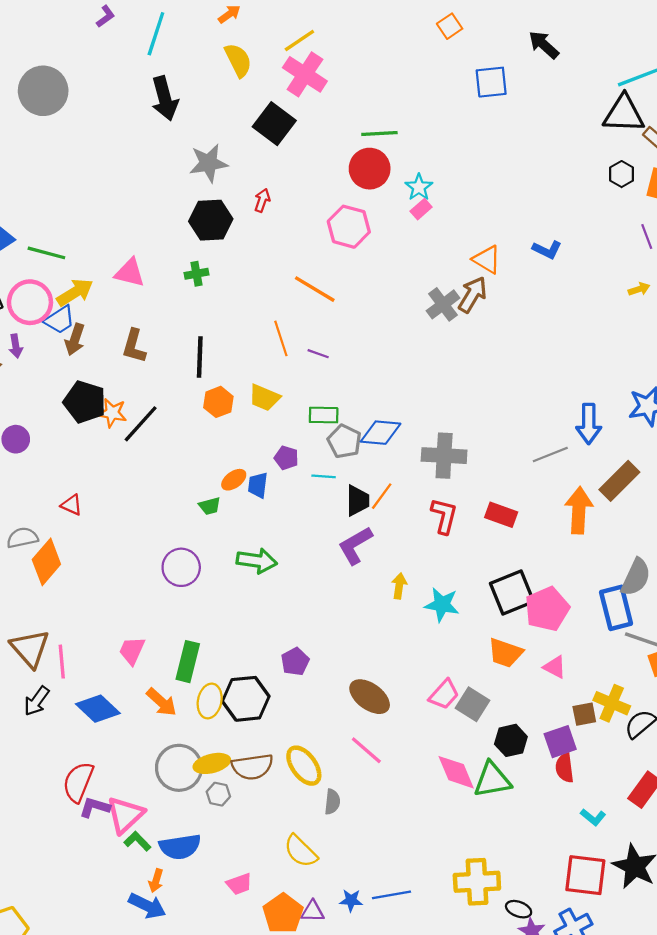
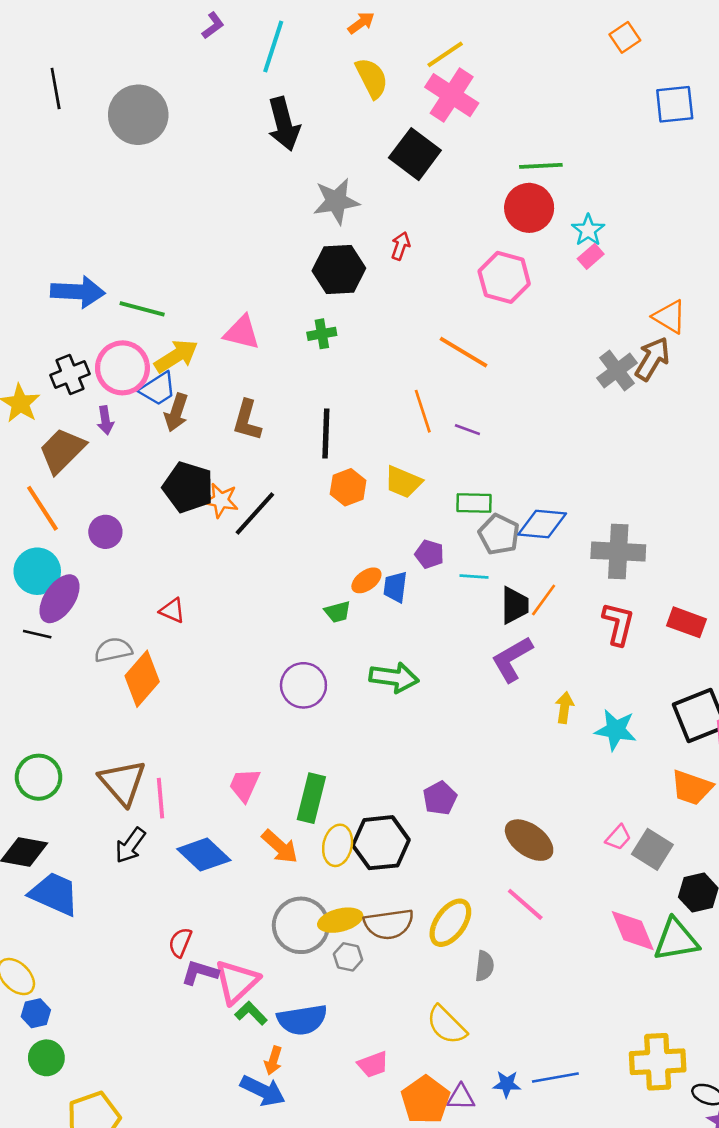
pink trapezoid: (444, 694) -> (618, 837), size x0.7
yellow ellipse: (304, 766) -> (450, 923), turned 72
red semicircle: (78, 782) -> (180, 942), size x0.6

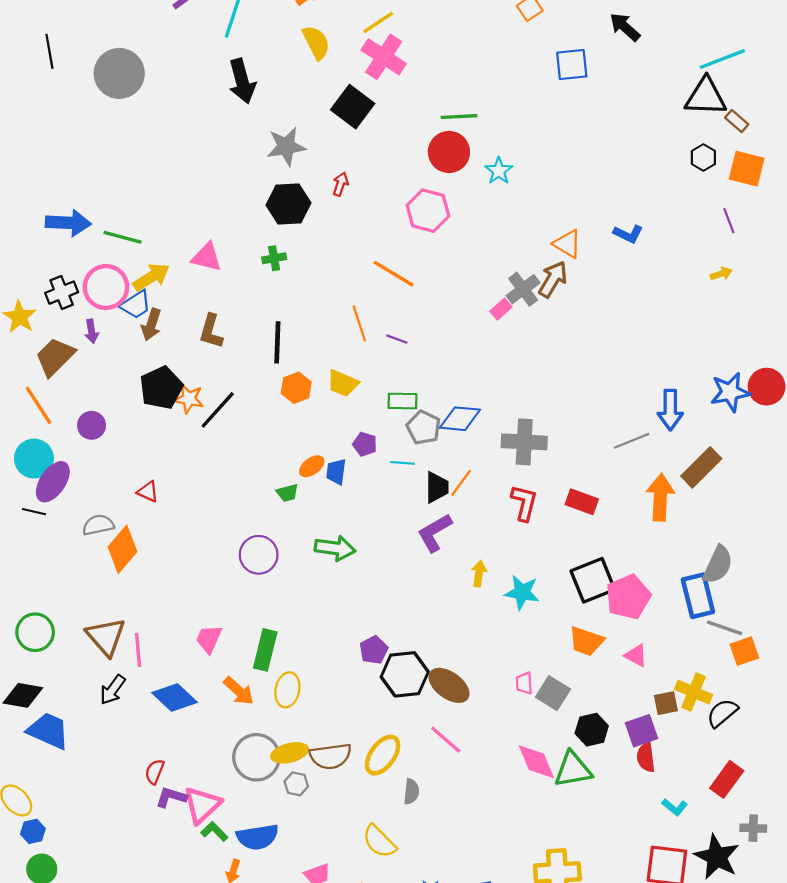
pink rectangle: (591, 256) -> (501, 309), moved
black pentagon: (188, 487) -> (161, 388), turned 30
pink trapezoid: (618, 837) -> (524, 683), turned 135
black hexagon: (381, 843) -> (405, 674), moved

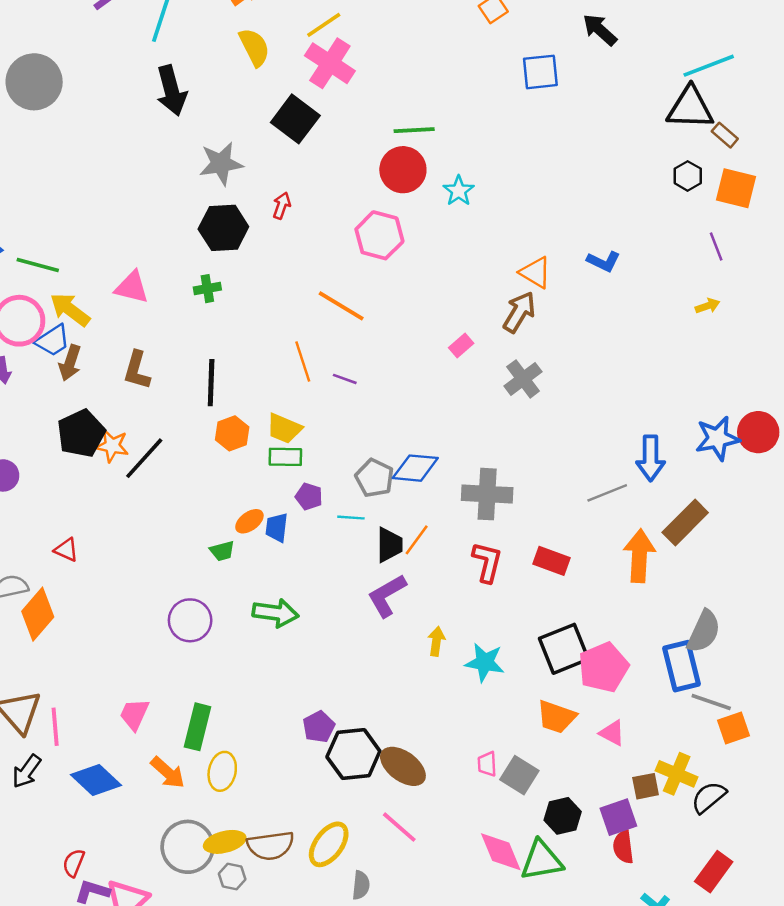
yellow arrow: (151, 277) -> (70, 310), turned -111
gray cross: (523, 289) -> (523, 379), moved
green rectangle: (402, 401) -> (285, 457), moved

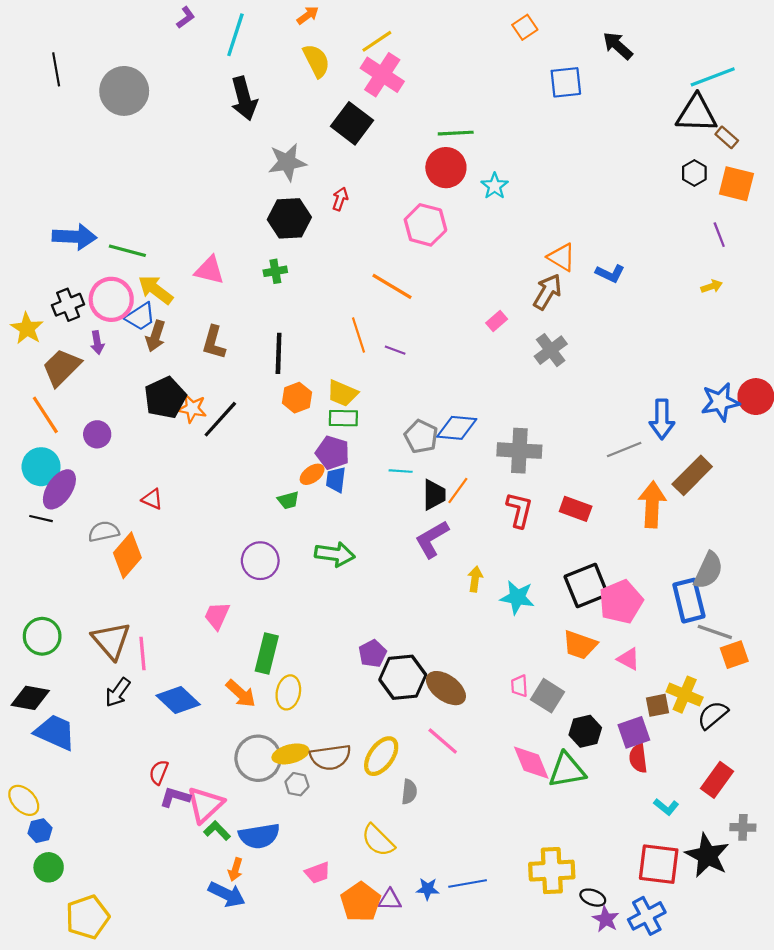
blue L-shape: (603, 261) -> (610, 273), moved
purple pentagon: (309, 497) -> (333, 453), moved, size x1.4
pink trapezoid: (134, 714) -> (217, 616), moved

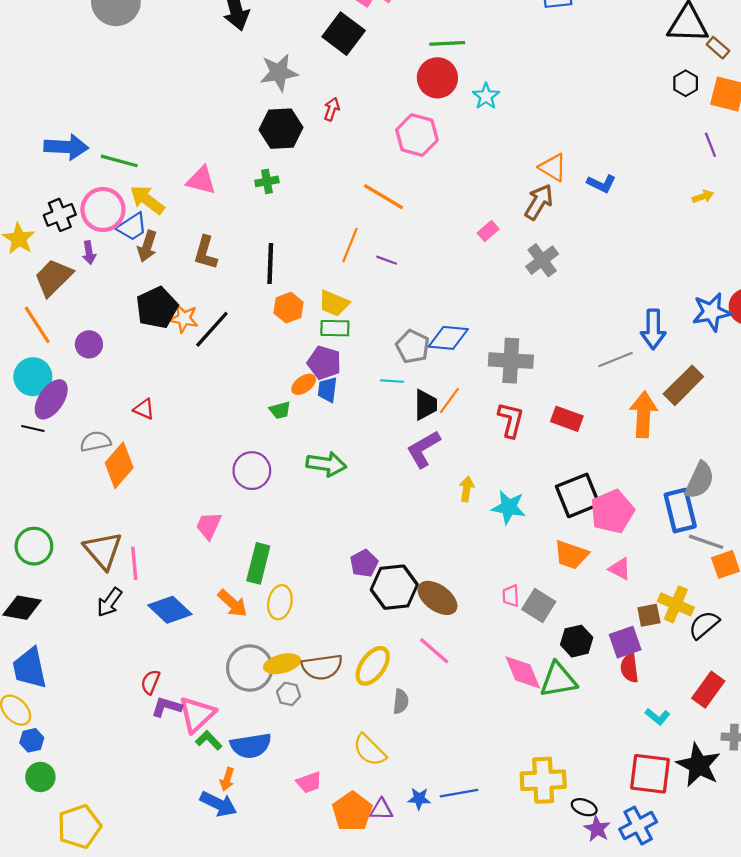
orange line: (358, 335) -> (350, 245), turned 40
blue trapezoid: (55, 732) -> (30, 668), moved, turned -126

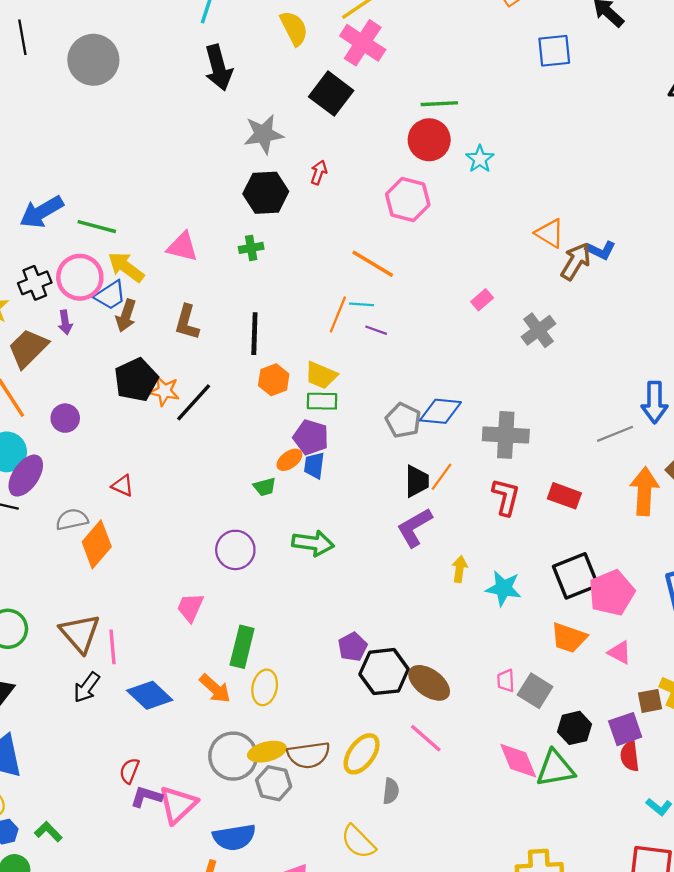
blue arrow: (66, 147) -> (42, 212), turned 147
brown arrow: (539, 202) -> (576, 261), moved
cyan line: (392, 381) -> (362, 304), moved
gray hexagon: (289, 694) -> (274, 783), size x1.4
green L-shape: (209, 740) -> (48, 832), moved

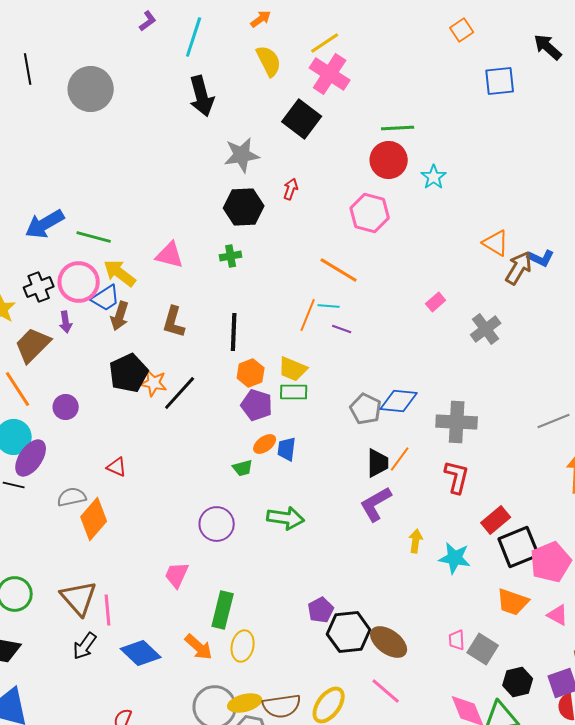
purple pentagon: (311, 437) -> (257, 405), moved
red rectangle: (564, 496) -> (496, 520), moved, turned -60

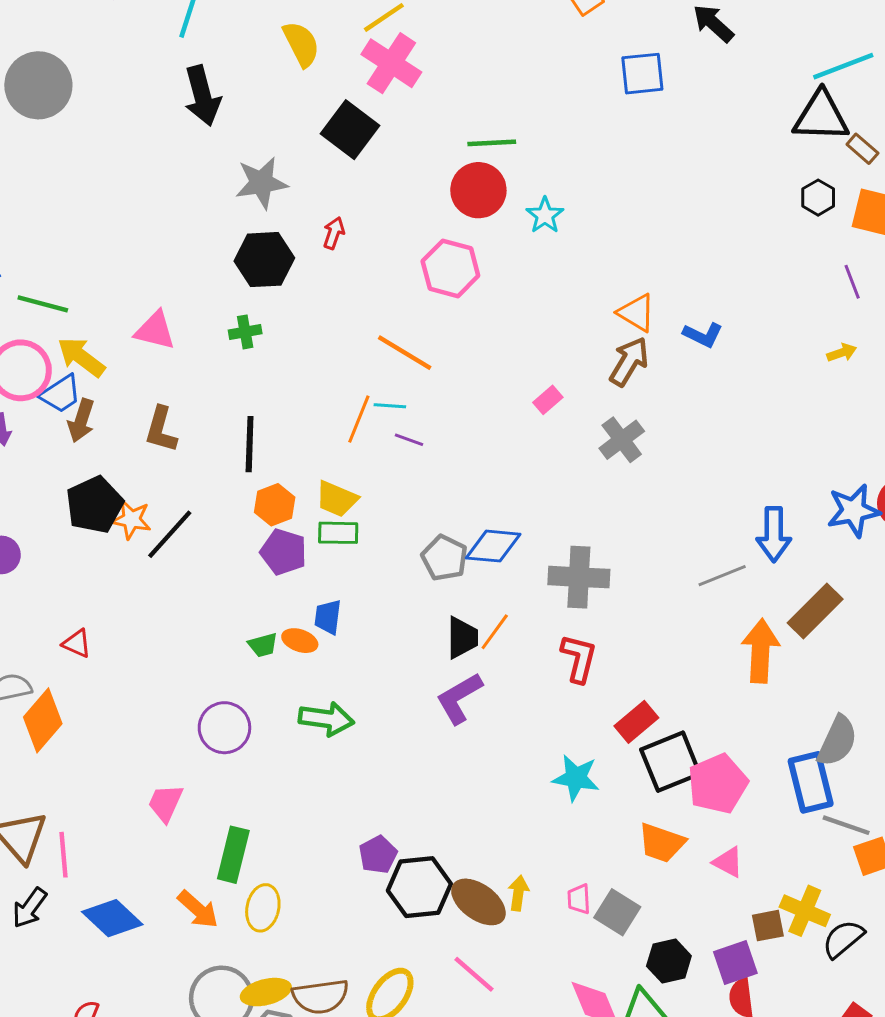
brown arrow: (519, 268) -> (629, 361), moved
orange ellipse: (265, 444) -> (300, 641), moved, turned 55
yellow arrow: (416, 541) -> (518, 893), moved

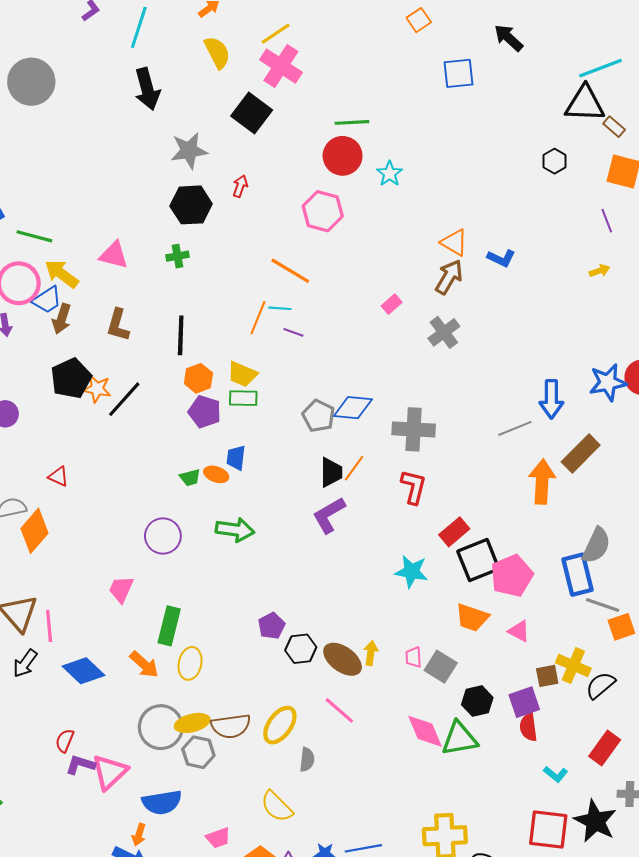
black hexagon: (818, 198) -> (555, 161), moved
black hexagon: (419, 887) -> (301, 649), size x0.7

